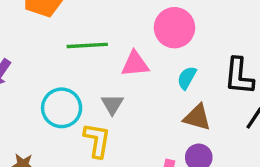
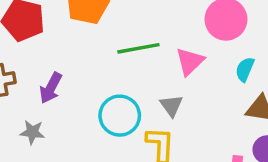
pink triangle: (135, 64) -> (190, 61), turned -32

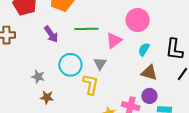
purple arrow: (51, 88) -> (51, 34), moved, turned -72
gray star: (32, 132) -> (38, 77), moved

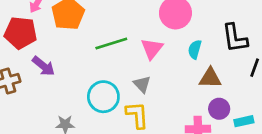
purple arrow: (51, 34) -> (44, 66), moved

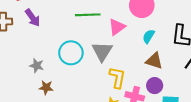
gray triangle: (142, 84) -> (102, 51), size x1.5
yellow L-shape: (137, 115) -> (117, 77), moved

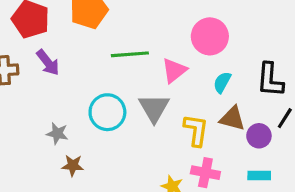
yellow L-shape: (117, 77) -> (196, 130), moved
purple circle: (155, 86) -> (259, 136), moved

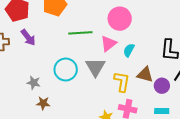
pink circle: (210, 36) -> (120, 19), moved
cyan semicircle: (222, 82) -> (129, 50), moved

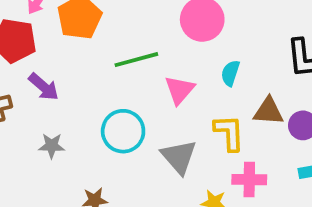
pink triangle: (108, 44) -> (180, 90), moved
gray triangle: (95, 67) -> (179, 157), moved
gray star: (34, 83) -> (52, 146), moved

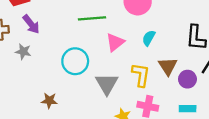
brown triangle: (268, 111) -> (168, 66), turned 42
gray star: (52, 146) -> (23, 52), moved

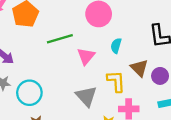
cyan circle: (75, 61) -> (29, 93), moved

